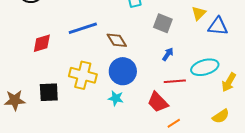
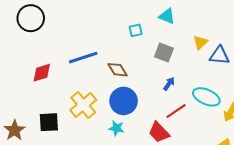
cyan ellipse: (205, 67) -> (206, 97), turned 40
yellow cross: (83, 75) -> (83, 105), turned 36
red line: (175, 81) -> (176, 111), turned -30
brown star: (15, 100) -> (15, 130), turned -30

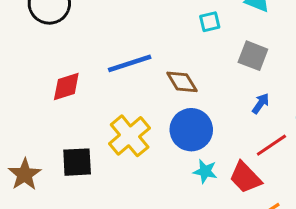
cyan star: (116, 128) -> (205, 171), moved

